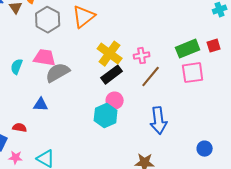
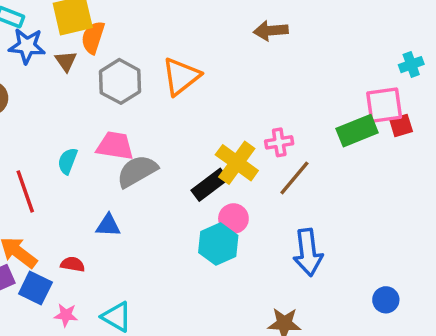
yellow cross: (110, 54) -> (237, 163), moved
pink square: (193, 73) -> (384, 105), moved
black rectangle: (112, 75) -> (210, 185), moved

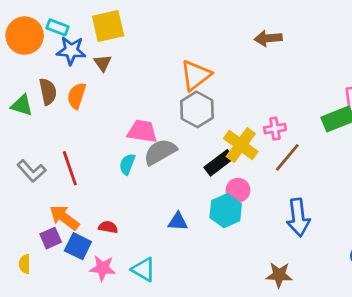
orange semicircle: (93, 37) -> (77, 96), moved
gray hexagon: (120, 81) -> (197, 109), moved
cyan semicircle: (68, 161) -> (127, 164), moved
blue triangle: (108, 225) -> (178, 222), moved
pink star: (66, 315) -> (103, 268), size x1.4

